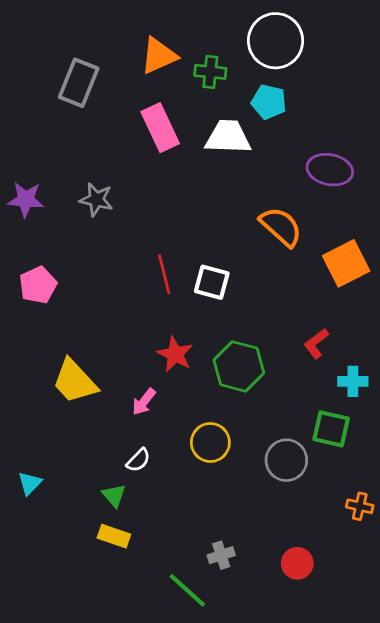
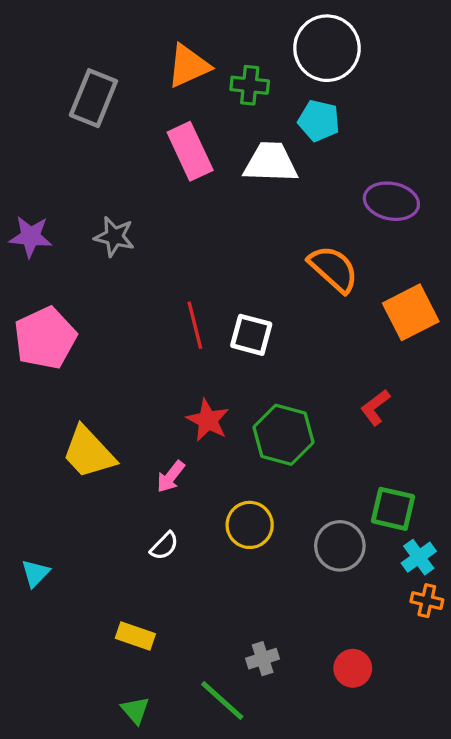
pink pentagon: (38, 285) -> (45, 338), size x1.4
cyan cross: (353, 381) -> (419, 557), moved, turned -36
green triangle: (114, 495) -> (135, 710), moved

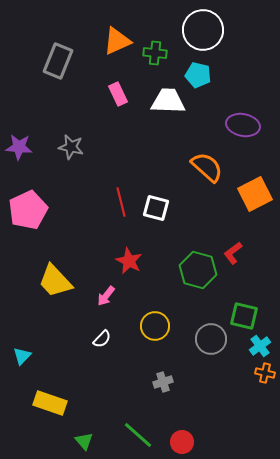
pink rectangle: (190, 151) -> (118, 94), size x0.7
green hexagon: (283, 435) -> (198, 270), moved
yellow rectangle: (135, 636) -> (50, 403), moved, size x1.4
gray cross: (263, 659) -> (163, 382), moved
red circle: (353, 668) -> (182, 442), moved

